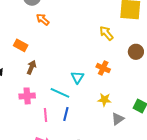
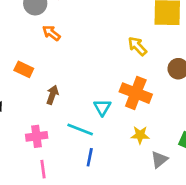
brown arrow: (31, 67) -> (52, 95), moved
orange cross: (103, 68) -> (136, 93), size x1.6
pink line: (45, 115) -> (43, 169), moved

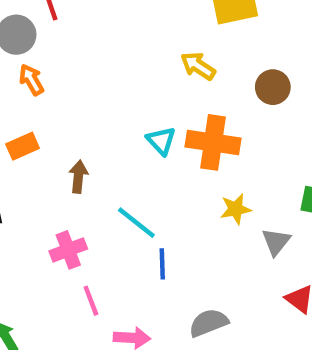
orange arrow: (51, 33) -> (31, 80), moved, turned 36
orange rectangle: (24, 69) -> (23, 146), turned -36
cyan triangle: (102, 107) -> (161, 141), moved
cyan line: (80, 130) -> (136, 223), turned 30

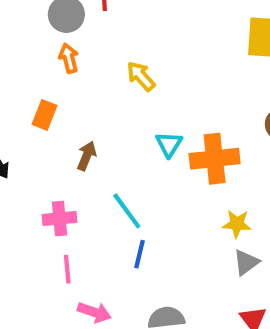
yellow arrow: (198, 66) -> (141, 76), moved
orange cross: (213, 142) -> (215, 159), turned -30
orange rectangle: (23, 146) -> (45, 115), turned -60
yellow star: (236, 209) -> (237, 224), moved

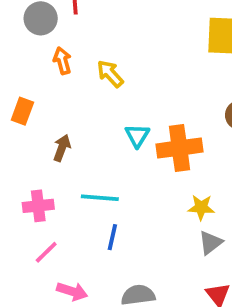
orange arrow: (69, 58) -> (62, 61), moved
cyan line: (127, 211) -> (100, 198), turned -48
pink line: (67, 269) -> (46, 252), turned 52

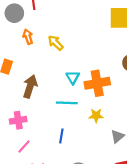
brown arrow: (62, 148) -> (30, 86), size x1.5
cyan line: (100, 198) -> (67, 103), moved
yellow star: (201, 207) -> (96, 116), moved

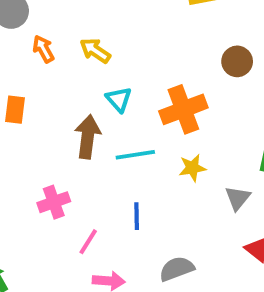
cyan triangle: (73, 77) -> (119, 99), moved
brown arrow: (30, 86) -> (88, 137), moved
pink line: (24, 146) -> (88, 242), moved

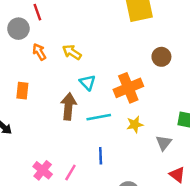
pink cross: (54, 202) -> (43, 170), moved, turned -30

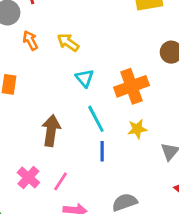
brown arrow: (68, 106) -> (51, 131), moved
cyan line: (99, 117) -> (96, 119), turned 70
blue line: (101, 156) -> (102, 151), moved

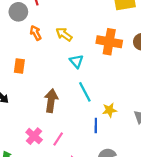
orange cross: (132, 86) -> (109, 42), moved, turned 30
yellow star: (137, 129) -> (109, 110), moved
blue line: (102, 151) -> (96, 126), moved

